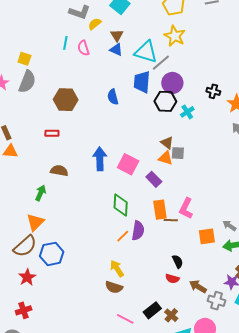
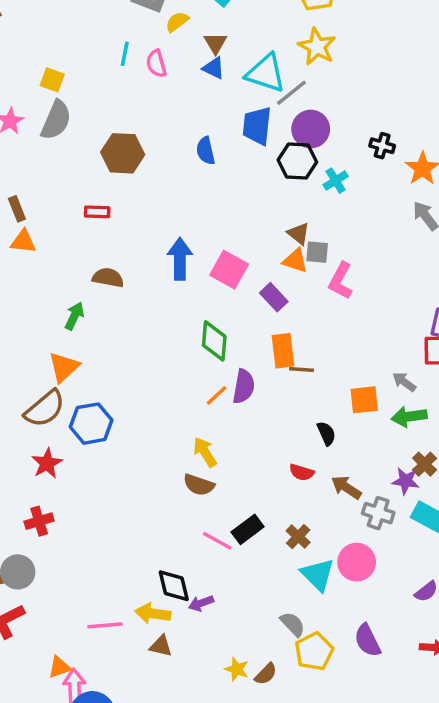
pink L-shape: (186, 208) -> (341, 281), moved
black semicircle: (178, 262) -> (326, 433), moved
black rectangle: (152, 310) -> (248, 529), moved

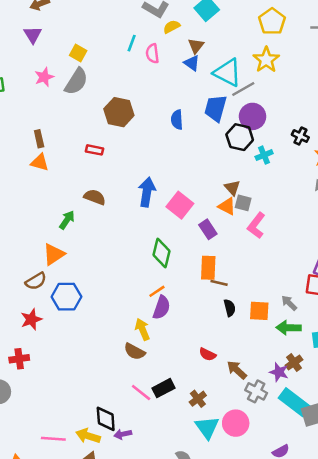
purple semicircle: (244, 386) -> (162, 308), moved
brown semicircle: (45, 409) -> (36, 281), size x0.7
black semicircle: (326, 433) -> (230, 308), moved

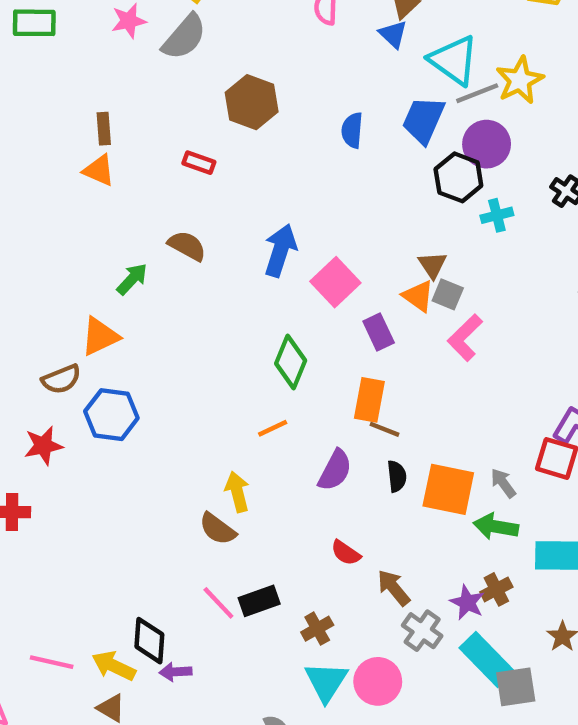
yellow star: (266, 60) -> (520, 80), moved
purple semicircle: (162, 308) -> (335, 470), moved
orange square: (259, 311) -> (448, 489), size x1.4

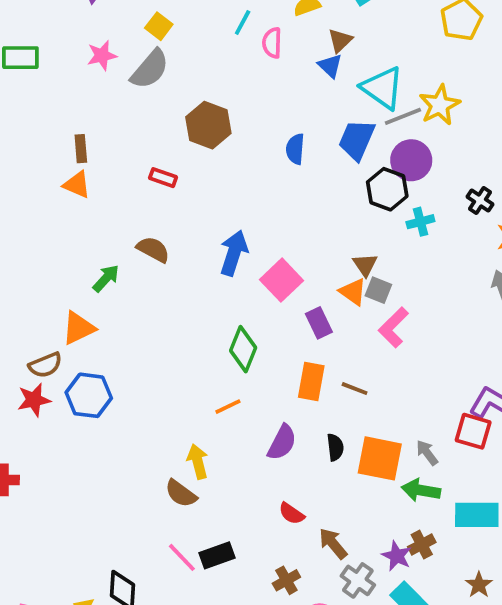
brown line: (385, 429) -> (355, 389), moved
red star: (43, 446) -> (34, 400), moved
brown cross: (317, 629) -> (286, 580), moved

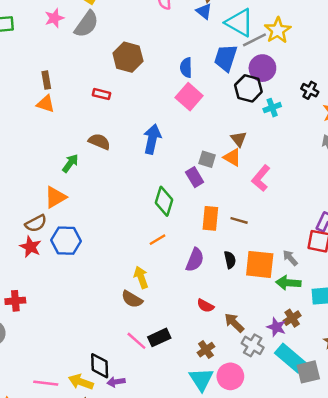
pink square: (281, 280) -> (189, 97), moved
gray square: (378, 290) -> (207, 159), moved
purple rectangle: (319, 323) -> (195, 177), moved
red star: (34, 400) -> (30, 247), turned -30

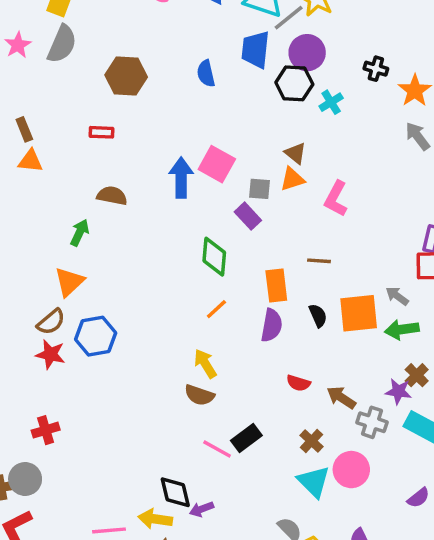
pink square: (189, 97) -> (217, 164), moved
orange triangle: (232, 157) -> (292, 179), turned -36
orange rectangle: (210, 218) -> (276, 285), moved

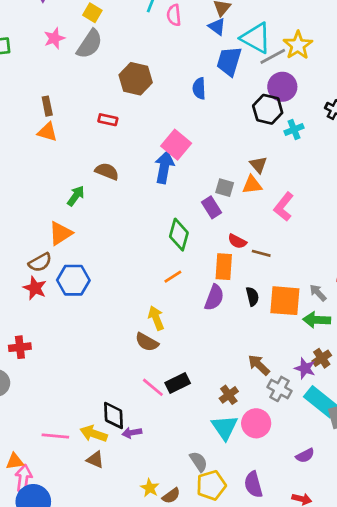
blue trapezoid: (255, 50) -> (229, 61), moved
pink square: (217, 164) -> (176, 145), moved
red semicircle: (298, 383) -> (237, 241), moved

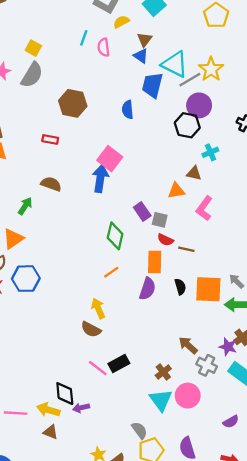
cyan cross: (294, 130) -> (210, 152), moved
brown triangle: (258, 165) -> (194, 173), moved, turned -35
gray square: (225, 188) -> (160, 220), moved

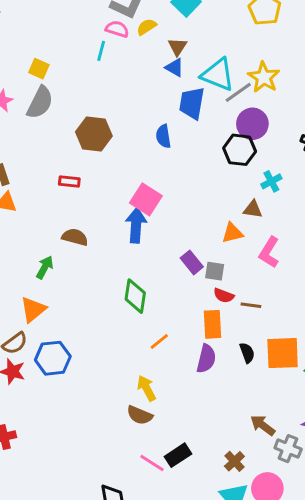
pink semicircle: (104, 47) -> (117, 29), moved, turned 120
green diamond: (115, 236) -> (135, 296), moved

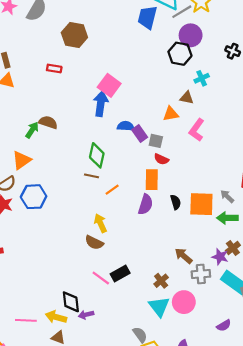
blue semicircle: (163, 136) -> (126, 126), moved, turned 98
brown semicircle: (75, 237) -> (48, 122), moved
brown line: (251, 305) -> (92, 176), moved
gray cross: (288, 449) -> (201, 274), turned -30

